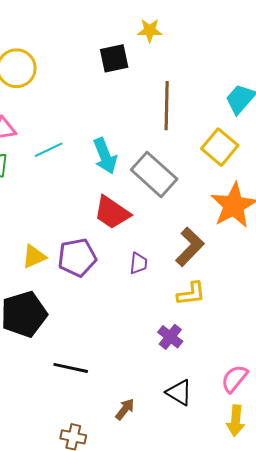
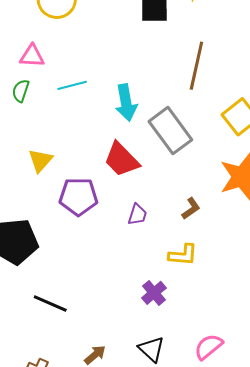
brown L-shape: (190, 247) -> (191, 209), size x0.6
yellow triangle: (34, 257) -> (40, 160), moved, turned -36

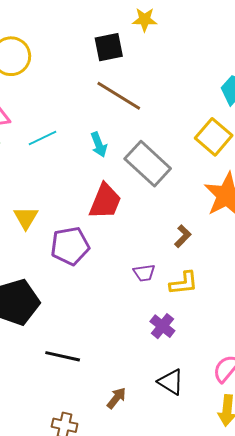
brown line: (196, 66) -> (119, 96), moved, turned -60
cyan arrow: (126, 103) -> (99, 145), size x0.7
red trapezoid: (122, 160) -> (105, 201), turned -102
purple trapezoid: (137, 215) -> (144, 273), moved, turned 75

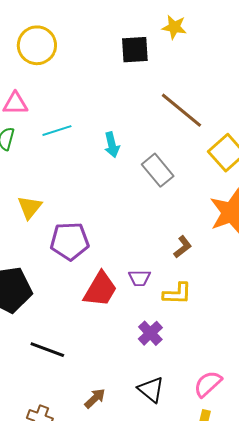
brown line: (119, 96) -> (181, 110), moved
gray rectangle: (148, 164) -> (158, 170), size x0.7
red trapezoid: (105, 201) -> (100, 289), moved

